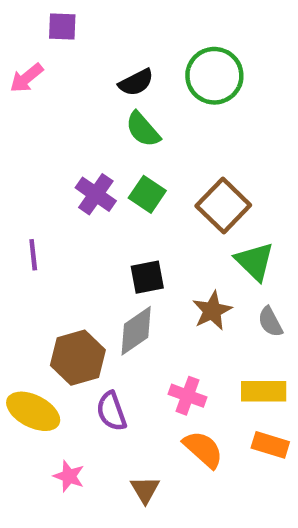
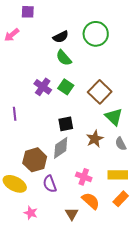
orange rectangle: (270, 445) -> (121, 199), turned -63
brown triangle: (145, 490) -> (72, 214), moved

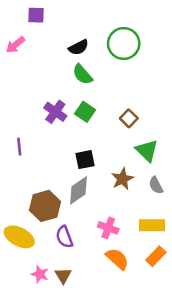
brown square: (100, 92) -> (129, 118), size x0.6
brown triangle: (72, 214) -> (63, 276), moved

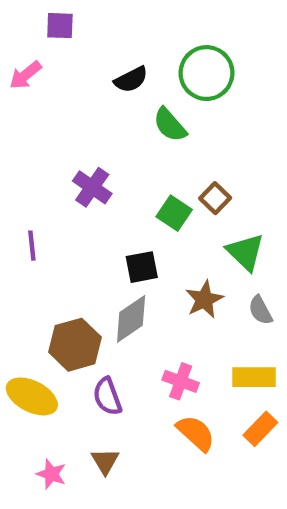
green semicircle: (82, 74) -> (170, 125), moved
green square: (85, 112) -> (174, 213), moved
pink star: (40, 274) -> (51, 474), moved

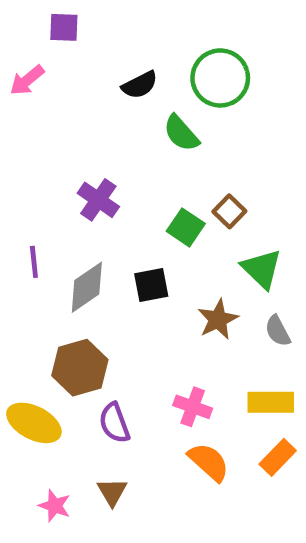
gray diamond: (131, 319) -> (87, 287), moved

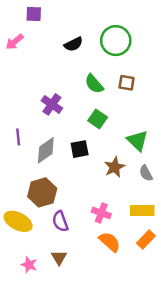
green semicircle: (181, 133) -> (94, 84), moved
brown square: (229, 211) -> (127, 83), moved, turned -35

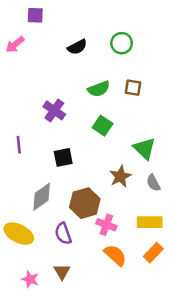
green circle: (116, 41) -> (122, 43), size x0.7
green semicircle: (94, 84) -> (99, 89), turned -70
black square: (80, 149) -> (63, 157), moved
gray diamond: (46, 150) -> (42, 197), moved
brown hexagon: (42, 192) -> (85, 203), moved

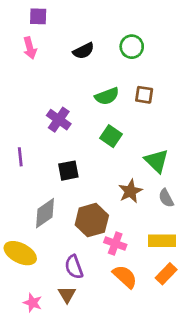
pink arrow: (15, 44) -> (30, 48), moved, turned -66
purple semicircle: (63, 234) -> (74, 267), moved

